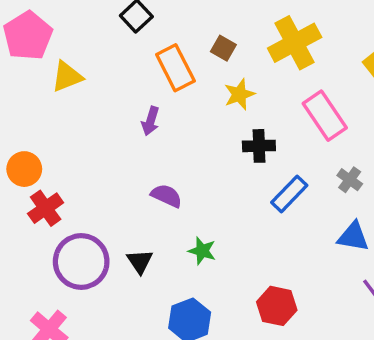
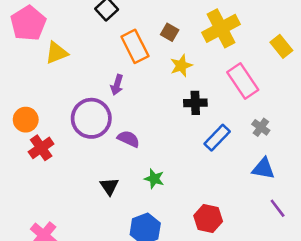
purple circle: (81, 261) -> (91, 118), moved

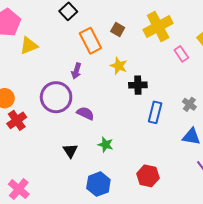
yellow star: (181, 66) -> (119, 66), moved, turned -30
pink rectangle: (243, 81) -> (181, 54), moved, size x0.6
blue rectangle: (217, 138) -> (155, 112), turned -30

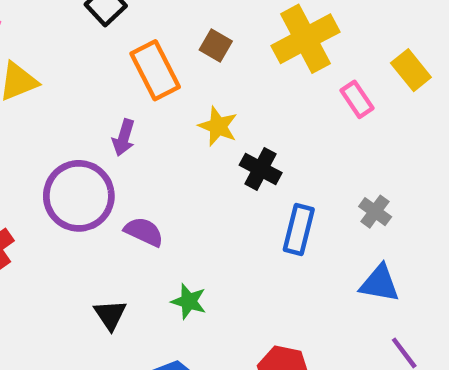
black cross: (138, 85) -> (261, 169), turned 30

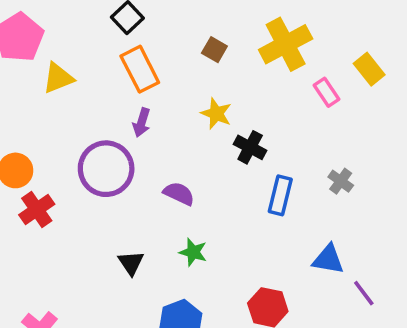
orange rectangle: (155, 70) -> (140, 69), moved
purple semicircle: (144, 232) -> (179, 194), moved
blue triangle: (380, 283) -> (328, 259), moved

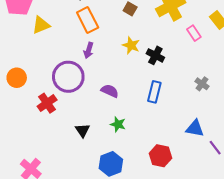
black cross: (250, 147) -> (155, 55), moved
blue rectangle: (280, 195) -> (154, 92), moved
red cross: (37, 210) -> (47, 103), moved

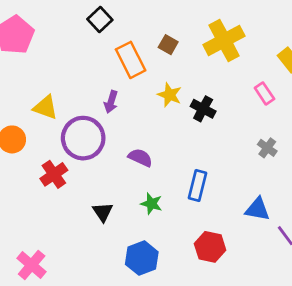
orange rectangle: (88, 20) -> (131, 60), moved
yellow triangle: (41, 25) -> (45, 107), moved, turned 42
pink rectangle: (194, 33) -> (264, 93), moved
blue rectangle: (154, 92) -> (198, 185), moved

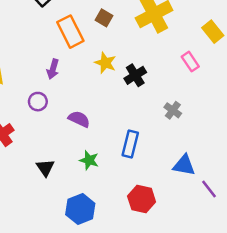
black cross: (203, 109) -> (135, 75), turned 30
purple circle: (83, 138) -> (38, 102), moved, size x0.5
gray cross: (267, 148) -> (173, 110), moved

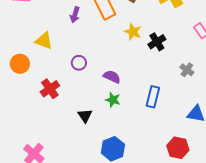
purple arrow: (53, 69) -> (75, 15), moved
green star: (89, 160) -> (113, 100), moved
red hexagon: (142, 199) -> (178, 148), moved

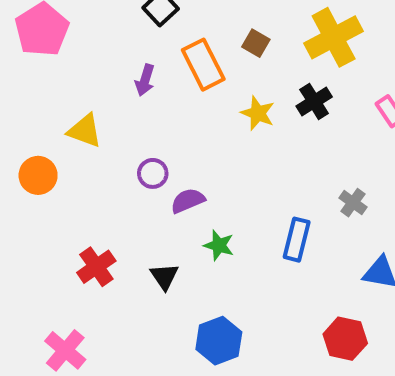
black cross: (157, 42) -> (314, 101), moved
gray cross: (187, 70) -> (353, 203), moved
purple semicircle: (112, 77) -> (188, 201), moved, turned -48
red cross: (50, 89) -> (96, 267), moved

